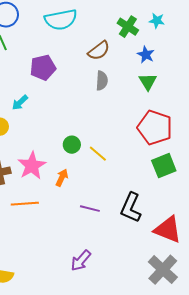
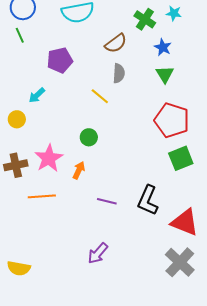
yellow line: (98, 154) -> (100, 96), moved

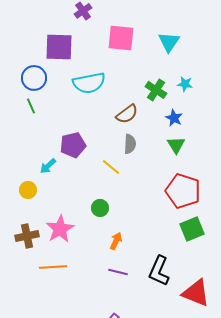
purple pentagon: (60, 60) -> (73, 145), moved
orange arrow: (79, 170) -> (116, 241), moved

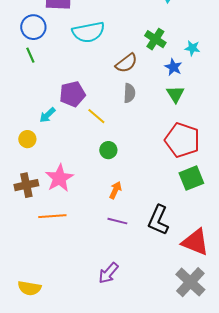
cyan star: (185, 84) -> (192, 48), moved
yellow line: (111, 167) -> (96, 116), moved
green circle: (100, 208) -> (108, 150), moved

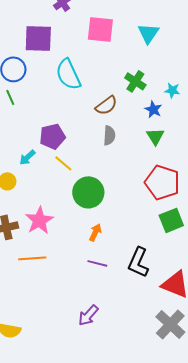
cyan semicircle: (88, 32) -> (68, 74), turned 76
yellow line: (96, 116) -> (63, 163), moved
green circle: (108, 150) -> (88, 192), size x1.8

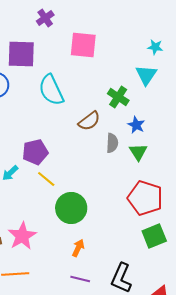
cyan triangle: (148, 33) -> (146, 75), moved
cyan star: (172, 90) -> (155, 47), moved
gray semicircle: (109, 135) -> (112, 143), moved

